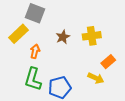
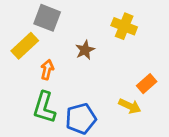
yellow cross: (92, 36) -> (124, 26), moved, turned 30

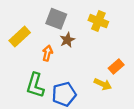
gray square: (47, 18) -> (56, 19), moved
orange arrow: (47, 70) -> (47, 53), moved

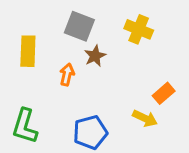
yellow rectangle: (20, 37) -> (28, 51), turned -45
green L-shape: (35, 85) -> (25, 126), moved

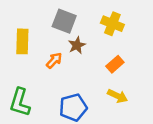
orange arrow: (67, 75) -> (54, 60), turned 30
orange rectangle: (164, 93) -> (115, 64), moved

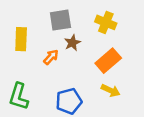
gray square: (64, 21) -> (60, 20), turned -30
orange rectangle: (115, 64) -> (108, 61), size x1.5

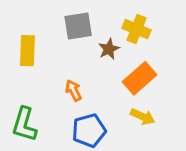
brown star: (72, 43) -> (109, 49), moved
orange arrow: (51, 57) -> (74, 91), moved, turned -70

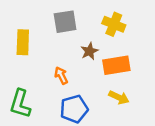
brown star: (109, 49) -> (89, 51), moved
orange rectangle: (140, 78) -> (116, 65), turned 32

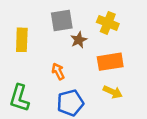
brown star: (89, 51) -> (79, 40), moved

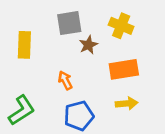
yellow arrow: (113, 92) -> (127, 104), turned -30
green L-shape: (19, 98) -> (22, 110), turned -140

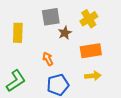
yellow cross: (121, 26) -> (89, 19), turned 36

